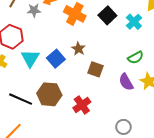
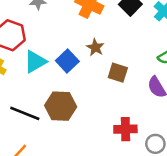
cyan triangle: (30, 58) -> (35, 62), turned 30
red cross: (82, 105) -> (125, 129), moved, turned 36

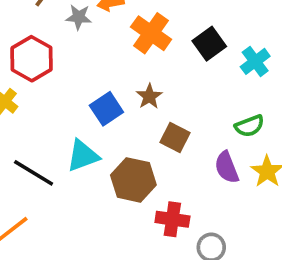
cyan triangle: (35, 62) -> (83, 156), moved
brown hexagon: (61, 106) -> (133, 180), moved

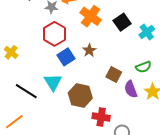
red hexagon: (32, 59) -> (54, 34), moved
brown square: (175, 137) -> (114, 74), moved
cyan triangle: (83, 156) -> (53, 82), turned -42

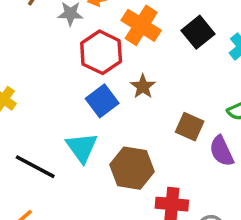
red hexagon: (54, 34) -> (101, 52), moved

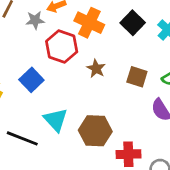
blue square: (102, 101) -> (31, 80), moved
brown square: (190, 127) -> (137, 77), moved

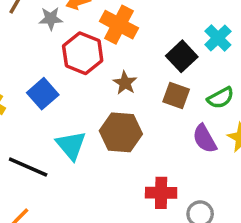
black square: (133, 23) -> (182, 56), moved
brown hexagon: (95, 131) -> (121, 132), moved

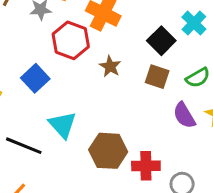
brown hexagon: (121, 132) -> (108, 151), moved

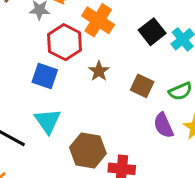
black square: (161, 41) -> (152, 32), moved
blue square: (35, 78) -> (45, 76), moved, turned -35

